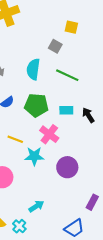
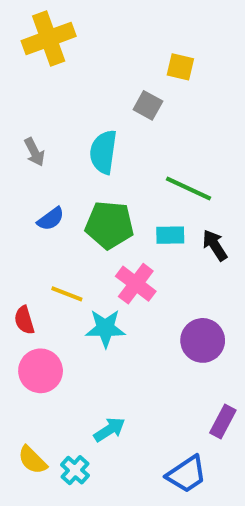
green line: (67, 75) -> (188, 188), moved
purple circle: (67, 167) -> (203, 340), moved

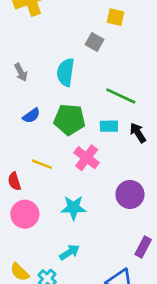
cyan star: (105, 328) -> (73, 208), moved

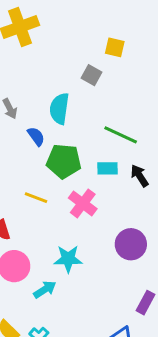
blue semicircle: (31, 116) -> (36, 136), moved, turned -90
yellow line: (42, 164) -> (36, 198), moved
cyan arrow: (70, 252) -> (45, 289), moved

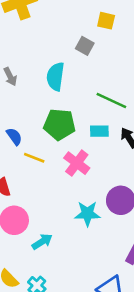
blue semicircle: (36, 136) -> (14, 136), moved
cyan star: (68, 259) -> (87, 214), moved

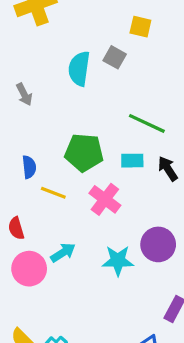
cyan semicircle: (55, 77) -> (79, 69), moved
blue semicircle: (14, 136) -> (29, 167), turned 30
cyan arrow: (42, 242) -> (63, 253), moved

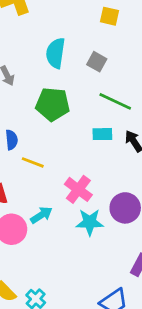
gray square: (115, 57) -> (97, 62), moved
green pentagon: (84, 152) -> (53, 104), moved
pink cross: (105, 199) -> (78, 189), moved

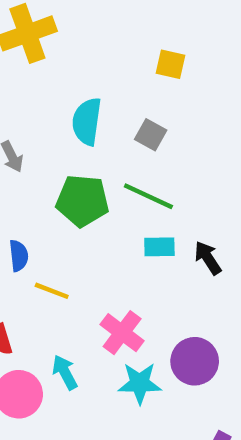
green line: (115, 101) -> (148, 196), moved
cyan arrow: (41, 215) -> (65, 372), turned -85

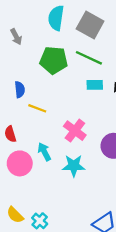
gray square: (151, 135) -> (90, 25), size x1.6
cyan star: (140, 383) -> (74, 166), moved

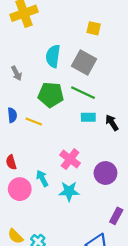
blue semicircle: (20, 90) -> (12, 115), moved
yellow line: (37, 108) -> (34, 122), moved

